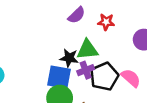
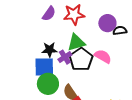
red star: (106, 22) -> (74, 15), size x1.5
green triangle: (87, 50) -> (76, 43), moved

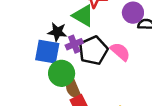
green triangle: (76, 43) -> (83, 16), moved, turned 36
green circle: (48, 84) -> (62, 73), moved

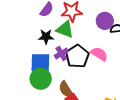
black star: (57, 32) -> (46, 37), moved
green circle: (62, 73) -> (41, 79), moved

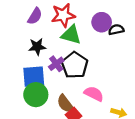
green triangle: (65, 29) -> (71, 35), moved
pink semicircle: (99, 54) -> (94, 94), moved

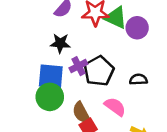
black semicircle: (116, 30) -> (138, 79), moved
green triangle: (71, 35) -> (116, 18), moved

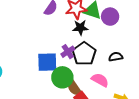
black star: (60, 43) -> (80, 28), moved
green circle: (50, 97) -> (62, 77), moved

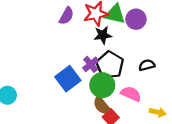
blue square: (47, 62) -> (68, 79), turned -30
green circle: (62, 77) -> (102, 85), moved

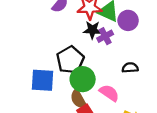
purple cross: (91, 64) -> (105, 36), moved
black pentagon: (110, 65) -> (70, 60), moved
blue square: (68, 79) -> (42, 80), moved, turned 30

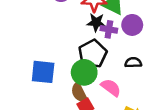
purple circle: (128, 20) -> (132, 25), moved
purple cross: (105, 36) -> (109, 29), turned 35
black pentagon: (70, 60) -> (93, 54), moved

